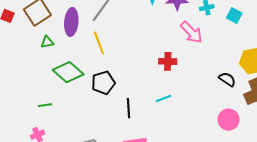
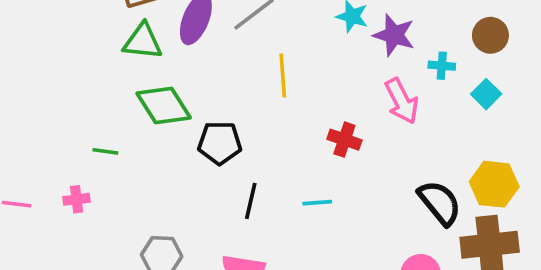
green triangle: (47, 42) -> (143, 41), size x1.6
yellow line: (99, 43) -> (283, 75), moved
black semicircle: (227, 79) -> (440, 203), size x1.5

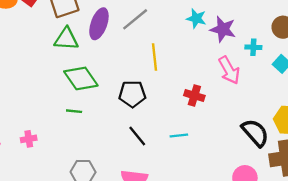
black pentagon: (220, 143) -> (132, 94), moved
green line: (105, 151) -> (74, 111), moved
black line: (251, 201) -> (137, 136), turned -50

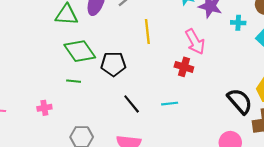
pink arrow: (229, 70) -> (195, 42), moved
black pentagon: (132, 94) -> (113, 64), moved
pink cross: (29, 139) -> (44, 108), moved

